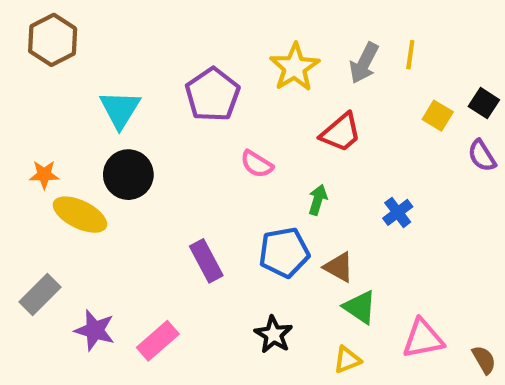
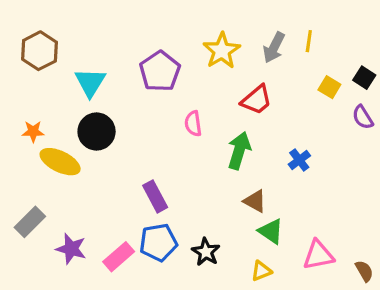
brown hexagon: (53, 40) -> (39, 51), moved
pink semicircle: (257, 164) -> (193, 124), turned 50
green arrow: (318, 200) -> (239, 151), size x1.6
blue pentagon: (284, 252) -> (158, 242), moved

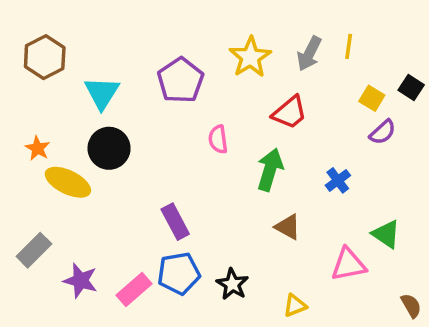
purple semicircle: (363, 117) -> (383, 132), moved, turned -100
orange star: (33, 131) -> (38, 148), turned 30
green triangle: (271, 231) -> (386, 234), moved
pink triangle: (318, 255) -> (349, 264), moved

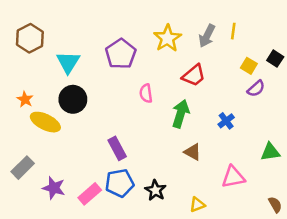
green triangle: (386, 234) -> (270, 152), moved, turned -42

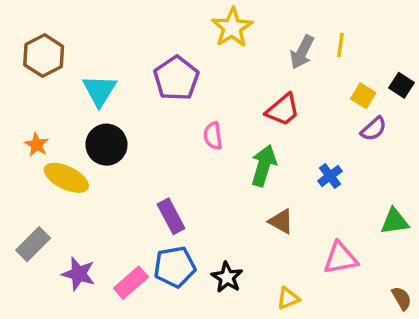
yellow star: (167, 38) -> (232, 28), moved

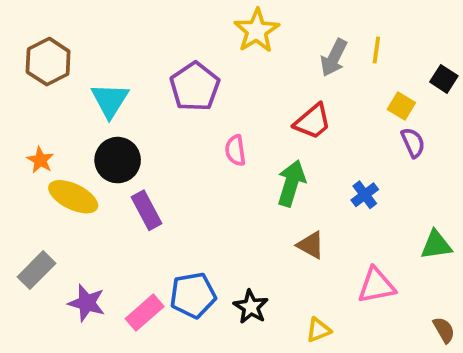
black square: (402, 85) -> (444, 79), moved
purple semicircle: (374, 129) -> (413, 143), turned -72
purple rectangle: (171, 216) -> (147, 210), moved

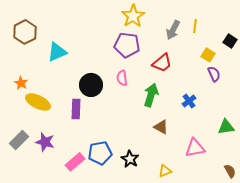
purple pentagon: (195, 87) -> (127, 45), moved, turned -30
cyan triangle: (110, 100) -> (57, 52), turned 35
black circle: (118, 160) -> (91, 85), moved
purple rectangle: (147, 210) -> (76, 109), turned 30
purple star: (87, 303) -> (45, 142), moved

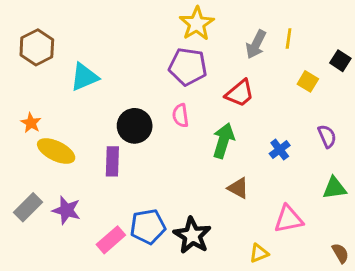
purple semicircle: (214, 74) -> (327, 136), moved
black star: (130, 159) -> (192, 235), size x1.4
yellow triangle: (165, 171) -> (259, 253), moved

